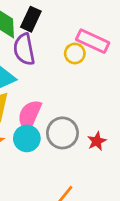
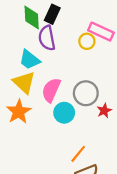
gray circle: (62, 133) -> (86, 93), moved
cyan circle: (27, 138) -> (64, 113), moved

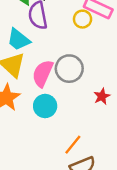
gray circle: (86, 93) -> (69, 69), moved
cyan circle: (64, 113) -> (45, 106), moved

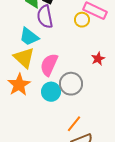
gray circle: (69, 69) -> (71, 84), moved
red star: (102, 96) -> (98, 59), moved

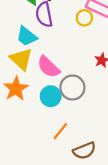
pink semicircle: (49, 65) -> (48, 67), turned -70
orange line: (74, 124) -> (60, 131), moved

